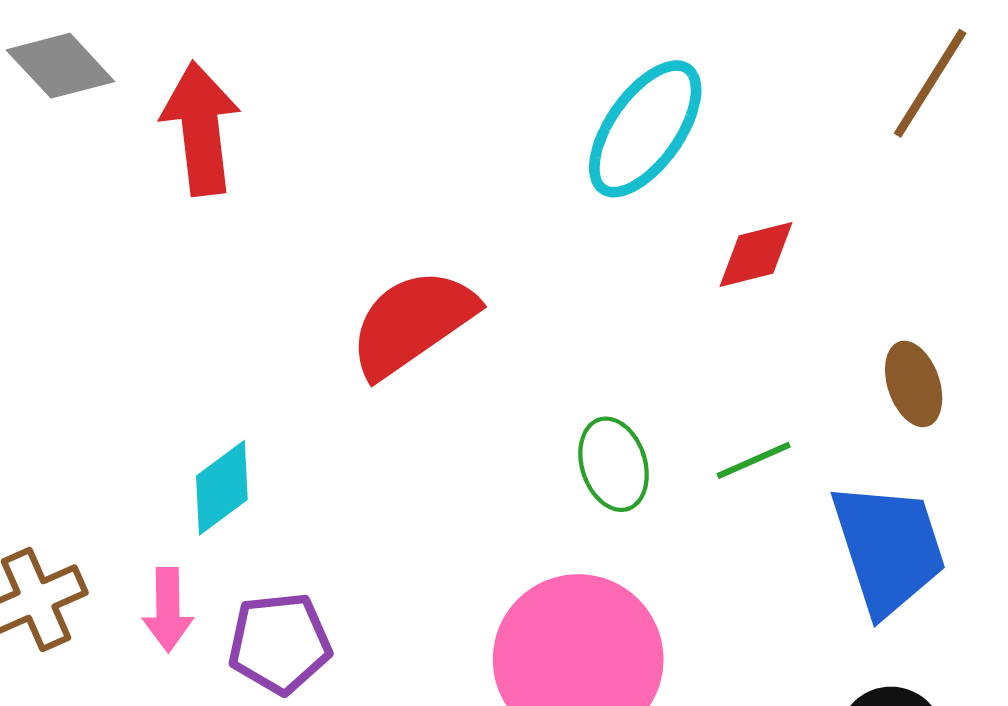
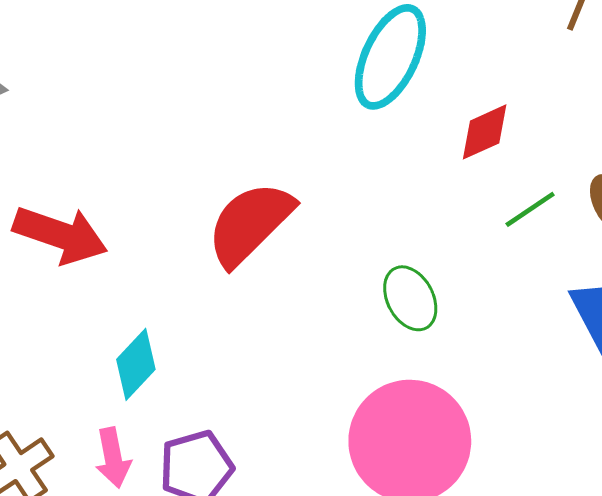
red arrow: (201, 129) -> (60, 235), moved, turned 126
green line: (754, 460) -> (530, 209), moved

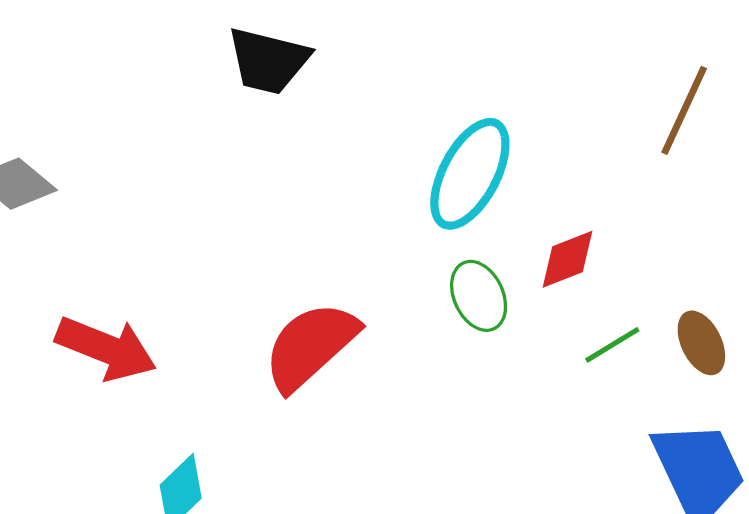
green ellipse: (410, 298) -> (479, 296), moved

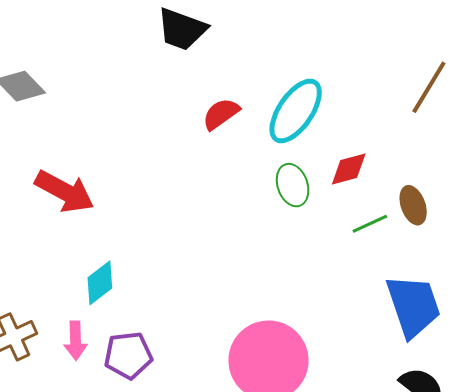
brown ellipse: (701, 343) -> (413, 205), moved
red semicircle: (311, 346) -> (221, 114), moved, size x0.6

